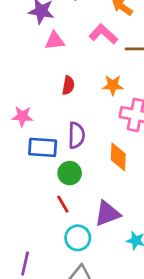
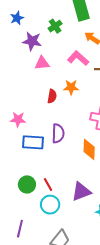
orange star: (113, 85) -> (71, 87), moved
green circle: (70, 173) -> (27, 184), moved
cyan circle: (78, 238) -> (50, 205), moved

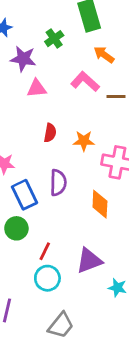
orange star: (71, 87) -> (84, 141), moved
blue rectangle: (33, 142) -> (25, 195), turned 60
green circle: (27, 184) -> (16, 228), moved
red line: (48, 184) -> (45, 251), turned 56

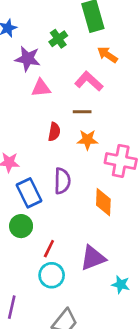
brown line: (116, 96) -> (82, 112), moved

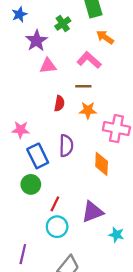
purple star: (28, 59) -> (37, 41), turned 30

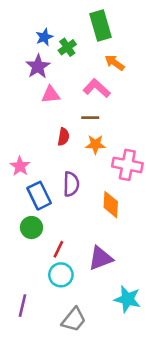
blue star: (19, 14) -> (44, 37), moved
pink star: (21, 130) -> (20, 166), turned 30
cyan star: (116, 235) -> (127, 299), moved, size x1.5

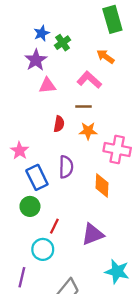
green rectangle: (101, 26) -> (112, 19), moved
cyan circle: (61, 275) -> (43, 249), moved

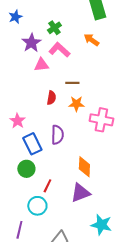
blue star: (42, 33) -> (15, 17), moved
pink L-shape: (89, 80) -> (59, 50), moved
orange diamond: (102, 186) -> (84, 167), moved

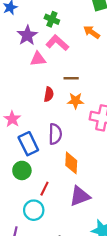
green cross: (54, 28) -> (52, 19), turned -32
orange diamond: (84, 167) -> (71, 163), moved

